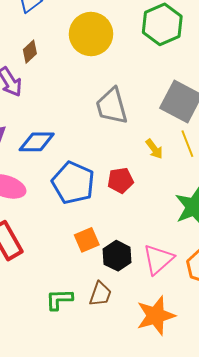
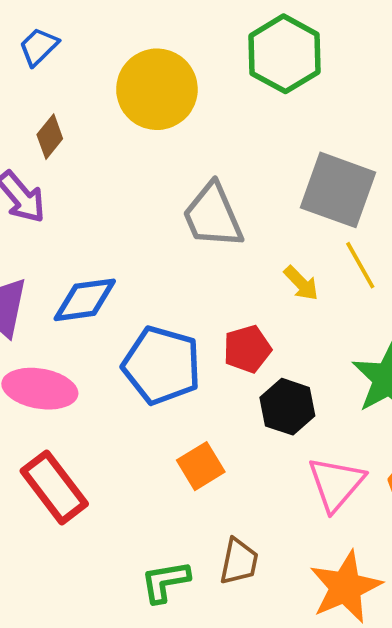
black hexagon: (117, 256) -> (287, 407), moved

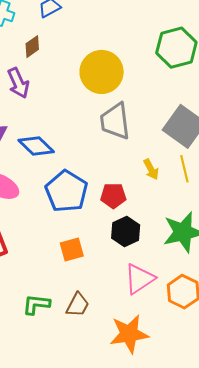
yellow circle: (157, 89) -> (102, 72), moved
brown diamond: (50, 137) -> (32, 47), moved
blue diamond: (85, 300) -> (36, 146), turned 36

